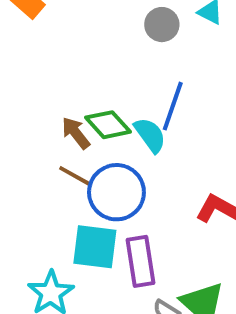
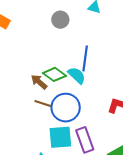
gray circle: (162, 25) -> (60, 20), moved

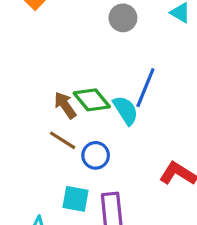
blue circle: (66, 108) -> (96, 155), size x0.6
cyan square: (60, 137) -> (76, 199), size x0.7

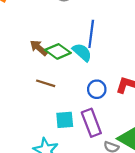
brown arrow: (65, 105) -> (39, 48), moved
blue circle: (96, 155) -> (97, 89), moved

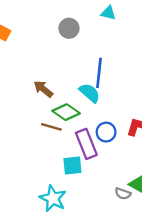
green diamond: (58, 51) -> (66, 112), moved
purple rectangle: (91, 123) -> (86, 144), moved

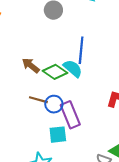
green diamond: (66, 112) -> (55, 72), moved
blue circle: (106, 132) -> (54, 104), moved

